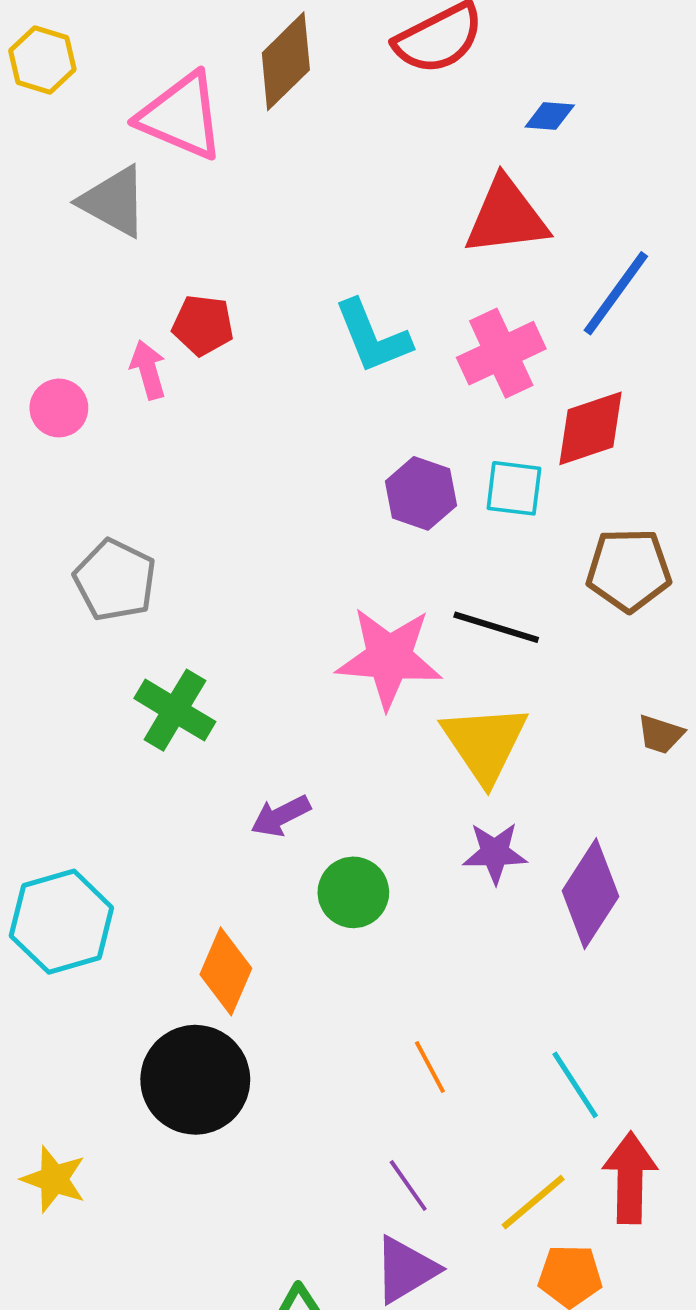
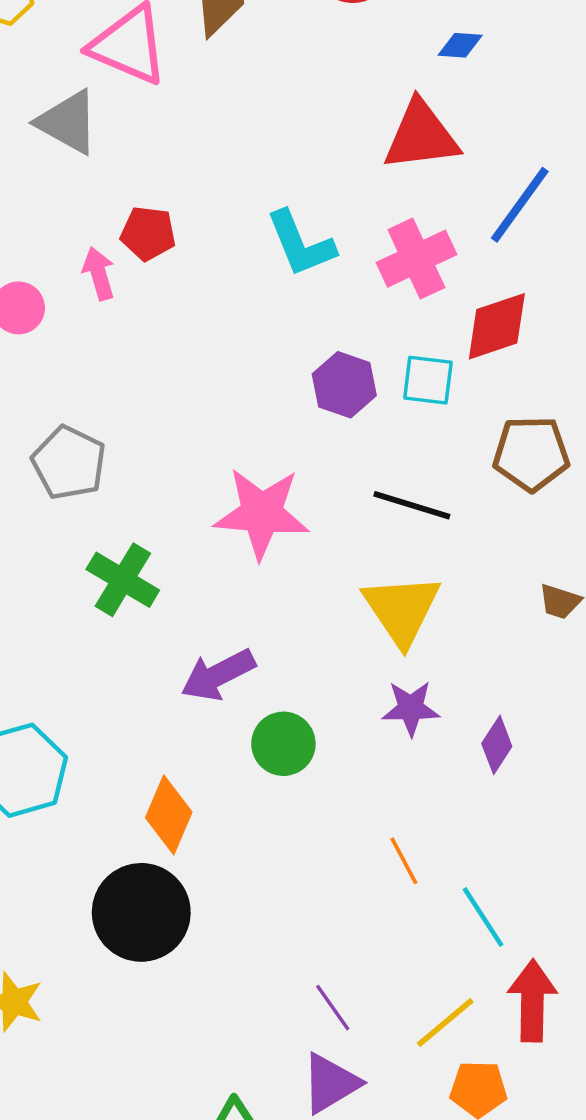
pink star: (389, 658) -> (262, 513), moved
purple arrow: (281, 816) -> (218, 675), size x1.4
purple diamond: (590, 894) -> (497, 745), size x0.6
orange line: (430, 1067) -> (404, 861), moved

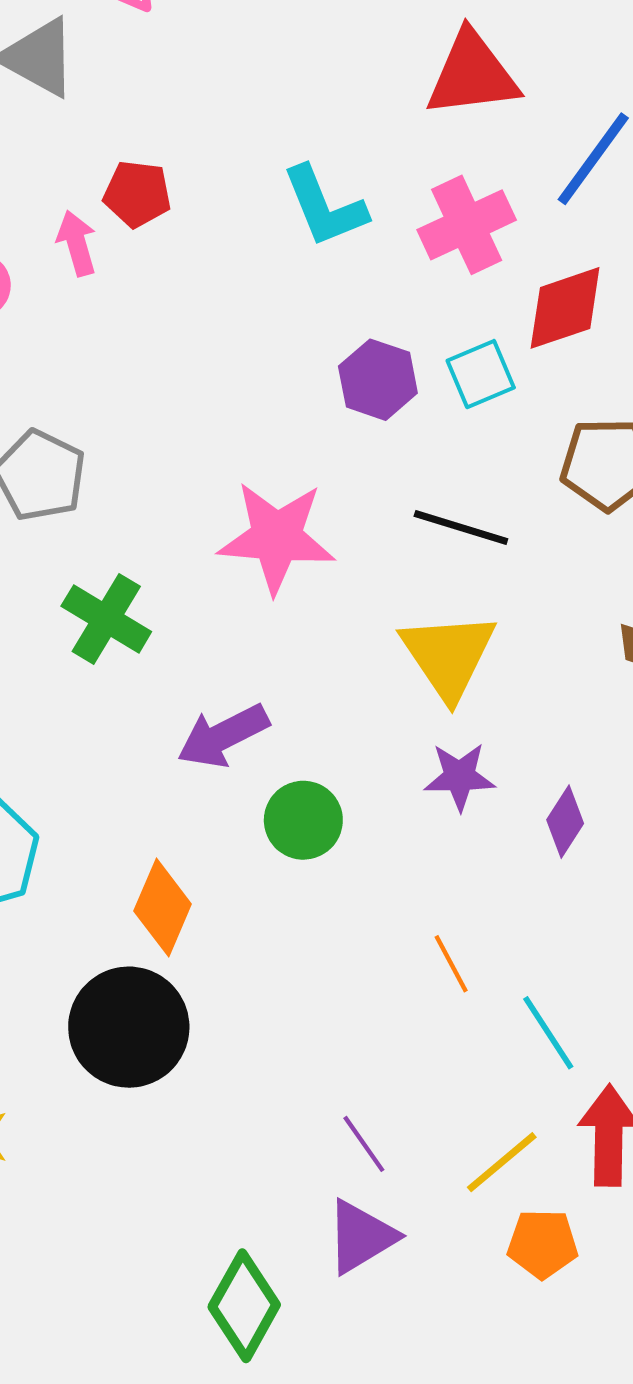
cyan square: (428, 380) -> (481, 374), turned -30

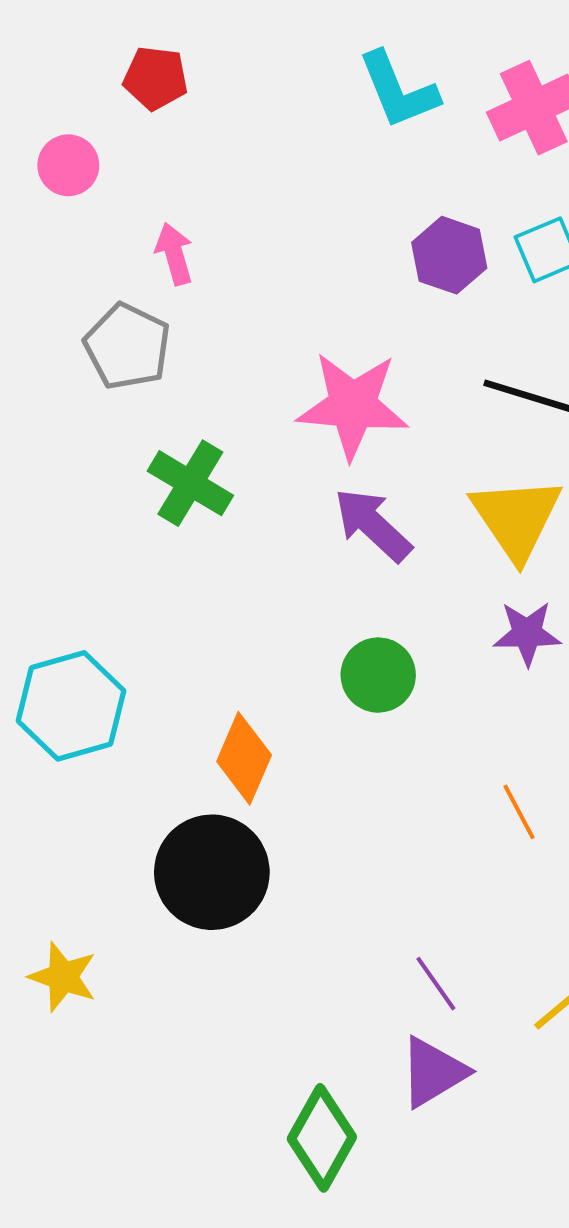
red pentagon: (137, 194) -> (156, 78), moved
pink arrow: (77, 243) -> (174, 254), moved
purple arrow: (223, 736) -> (373, 525), moved, turned 70

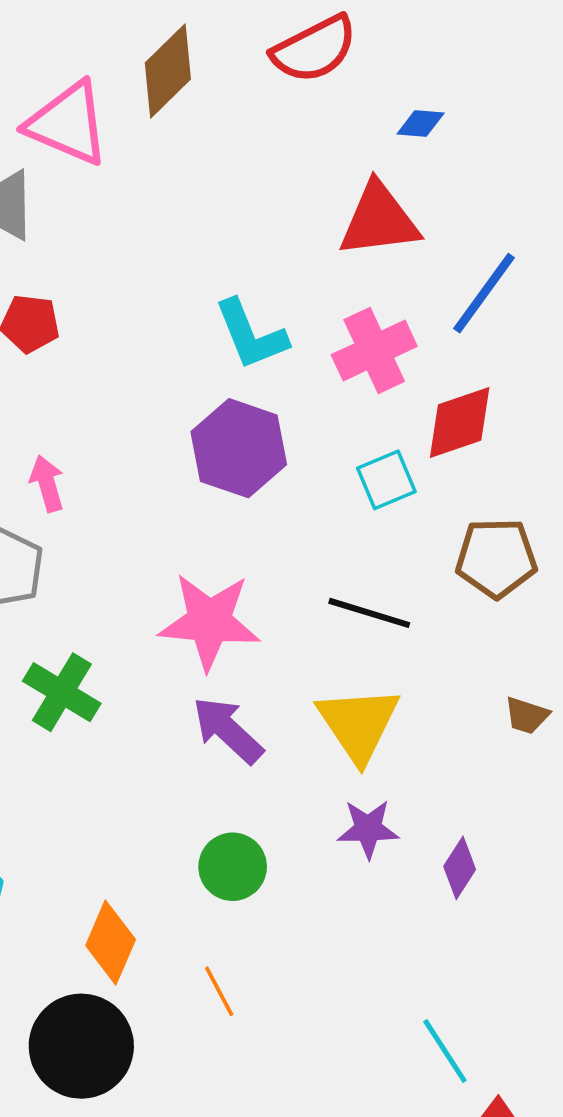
purple hexagon: (449, 255) -> (239, 448), moved, size x1.4
orange line: (519, 812) -> (219, 991), moved

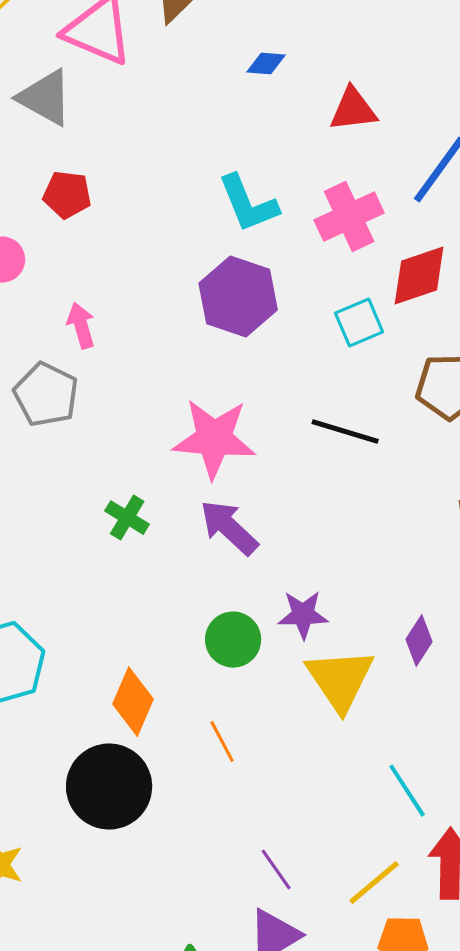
blue diamond: (421, 124) -> (266, 64), moved
red triangle: (379, 220) -> (353, 110), size x0.7
green cross: (62, 692) -> (127, 518), moved, size x0.7
yellow triangle: (358, 724) -> (340, 680), moved
purple star: (368, 829) -> (303, 615), moved

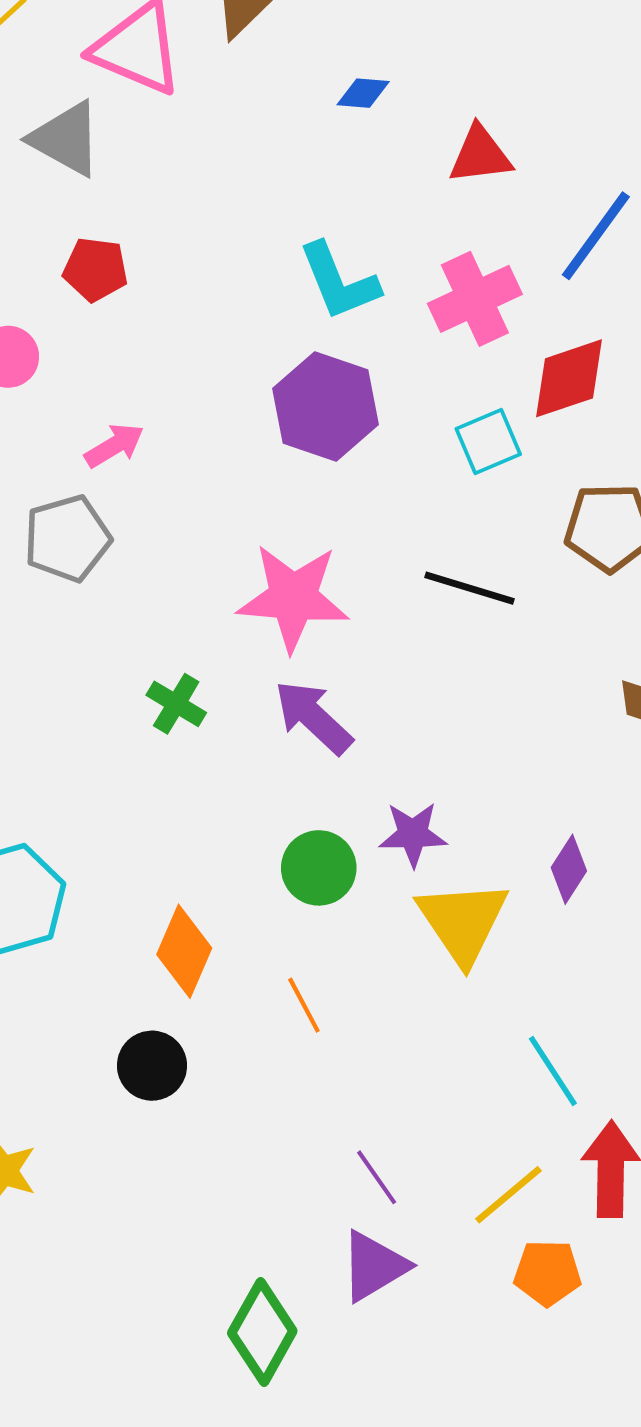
pink arrow: (81, 326) -> (114, 446), turned 75
gray pentagon: (46, 395) -> (67, 538), turned 30
black circle: (109, 787) -> (152, 1066), size x0.6

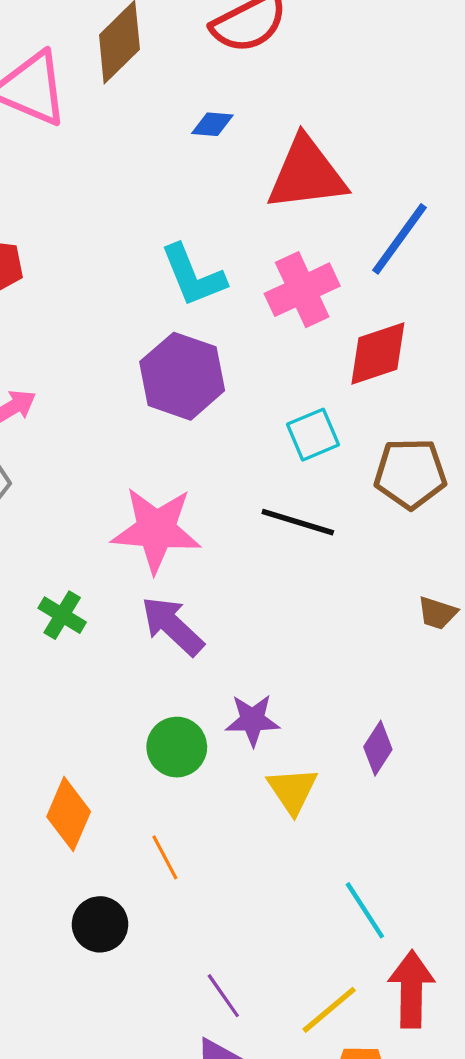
red triangle: (480, 155) -> (307, 174), size x1.6
cyan square: (488, 442) -> (313, 435), moved
yellow triangle: (463, 922) -> (292, 790), size x0.7
black circle: (152, 1066) -> (100, 924), moved

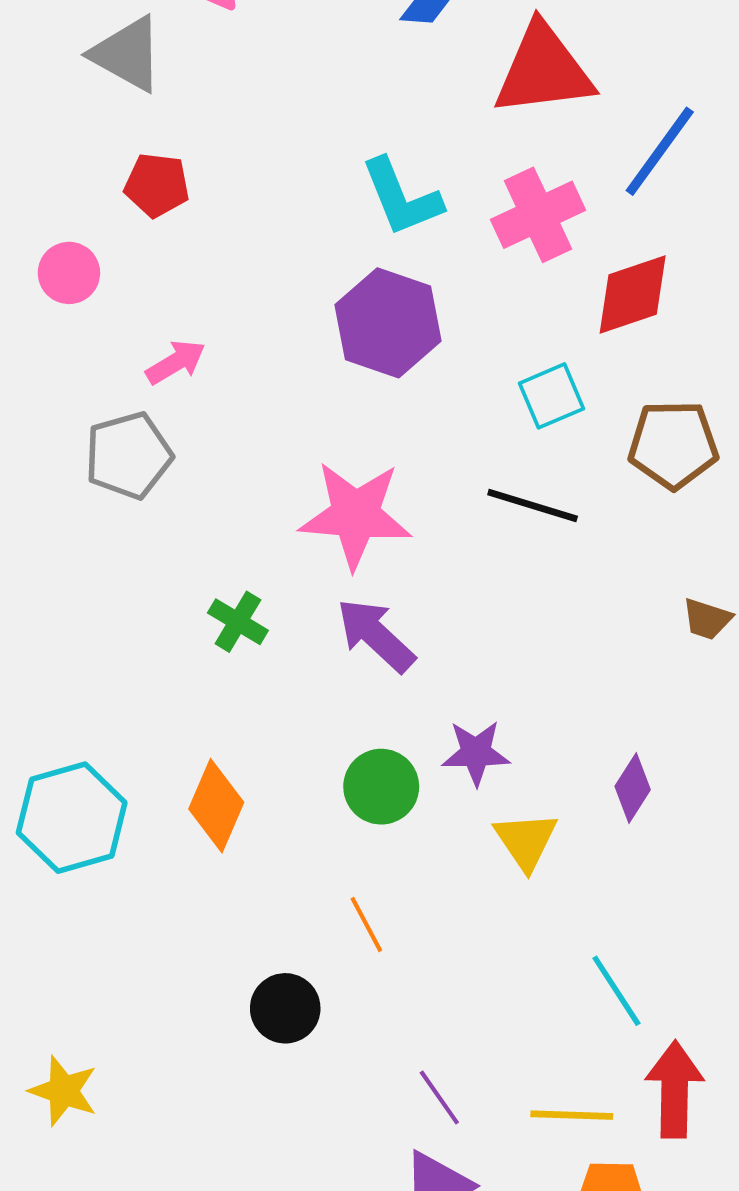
orange diamond: (69, 814) -> (216, 806), moved
yellow line: (329, 1010) -> (572, 1115), turned 42

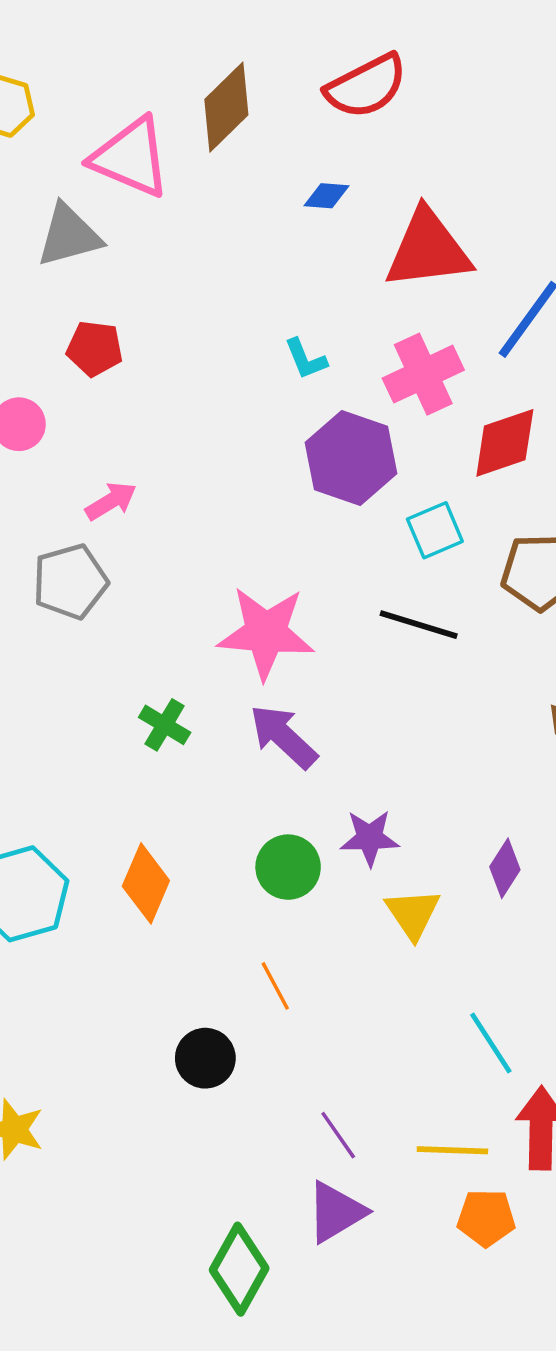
gray triangle: (127, 54) -> (69, 235), turned -44
cyan L-shape: (401, 197) -> (306, 359), size x0.6
purple hexagon: (388, 323) -> (351, 458), moved

